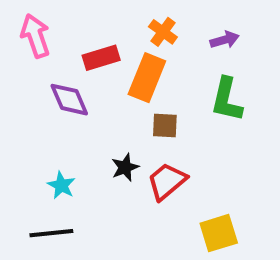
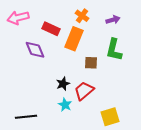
pink arrow: (35, 36) -> (18, 18), turned -85
red rectangle: (101, 58) -> (51, 29), turned 42
brown square: (165, 125) -> (91, 63), moved
cyan star: (61, 185) -> (65, 105), moved

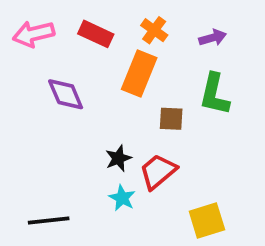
red rectangle: (51, 29) -> (96, 34), moved

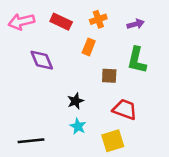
orange cross: (154, 30) -> (98, 19), turned 35
orange rectangle: (139, 74) -> (89, 47), size x0.6
red trapezoid: (158, 172) -> (125, 109), moved, turned 60
yellow square: (207, 221) -> (113, 141), moved

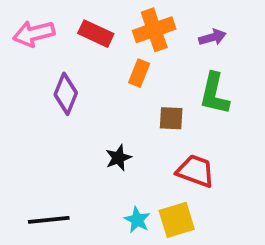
orange cross: (98, 19) -> (154, 30), size x1.5
purple diamond: (42, 60) -> (66, 94), turned 45
cyan star: (78, 126) -> (137, 220), moved

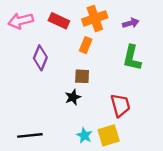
brown square: (171, 118) -> (82, 76), moved
red trapezoid: (196, 171) -> (120, 105), turned 55

